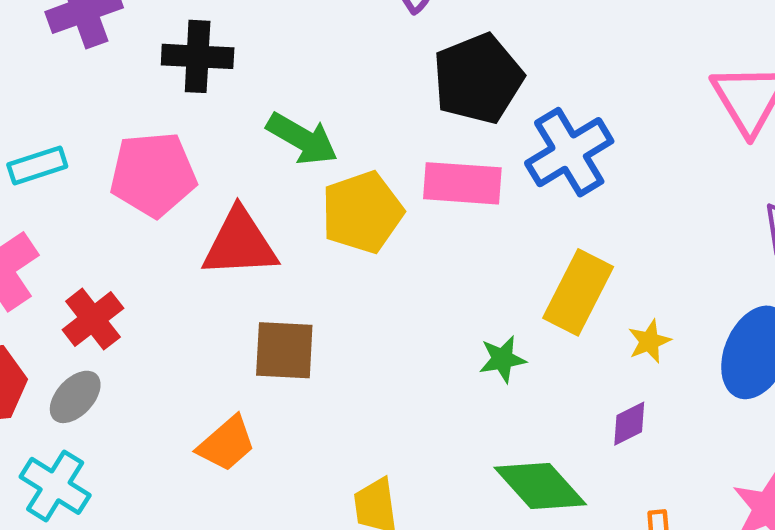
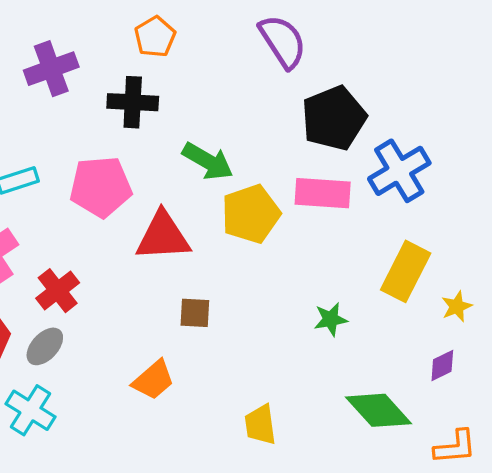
brown square: (284, 350) -> (195, 313), size x0.7
green star: (502, 359) -> (331, 319), moved

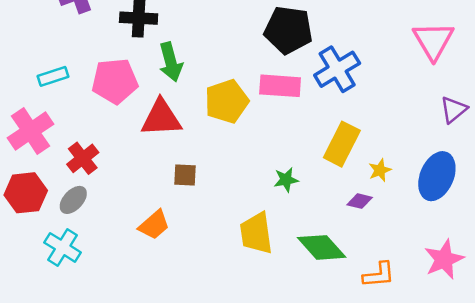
black pentagon: (334, 118) -> (288, 30), turned 30
green arrow: (208, 161) -> (171, 62), moved, turned 45
purple diamond: (442, 366) -> (360, 201), moved, turned 40
yellow trapezoid: (260, 425) -> (256, 233), moved, size x1.4

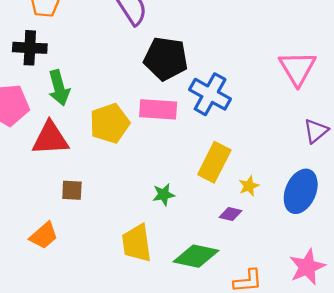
blue cross: (337, 69) -> (210, 94), turned -30
green diamond: (322, 247) -> (196, 256), turned -36

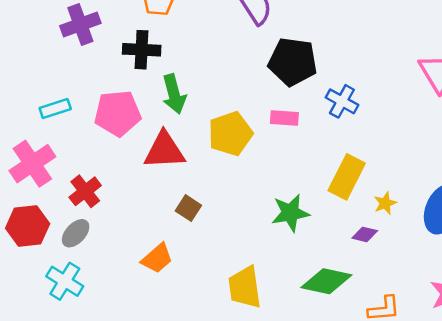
blue cross: (210, 94) -> (342, 101), size x0.7
pink rectangle: (158, 109) -> (284, 118), size x0.7
brown square: (72, 190) -> (188, 208), turned 30
green star: (164, 195) -> (290, 213), size x1.5
yellow trapezoid: (137, 243) -> (245, 287), moved

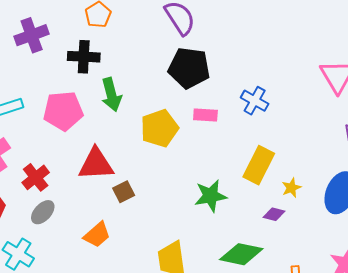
black pentagon: (293, 62) -> (189, 68), moved
red triangle: (164, 150) -> (96, 164), moved
brown square: (188, 208) -> (124, 192), turned 30
gray ellipse: (76, 233) -> (43, 212), moved

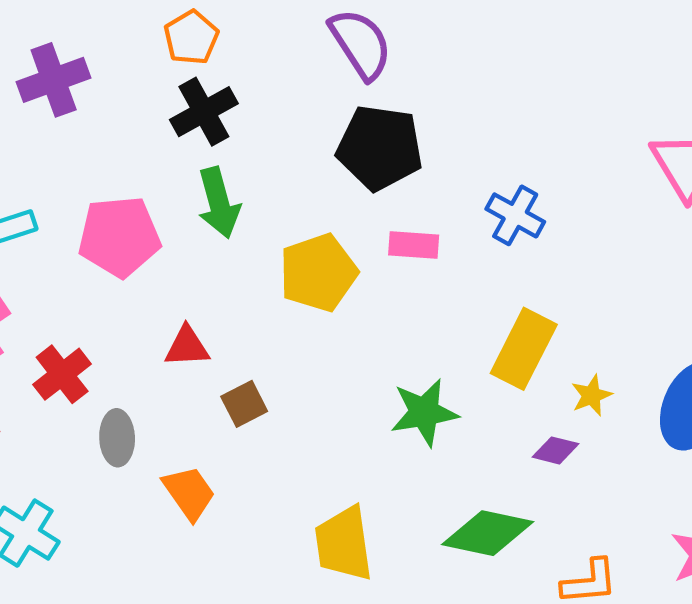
black cross: (84, 57) -> (204, 112), moved, turned -32
red triangle: (96, 164) -> (187, 347), size x0.6
gray ellipse: (43, 212) -> (117, 438), moved, turned -45
orange trapezoid: (97, 235) -> (189, 493), turned -84

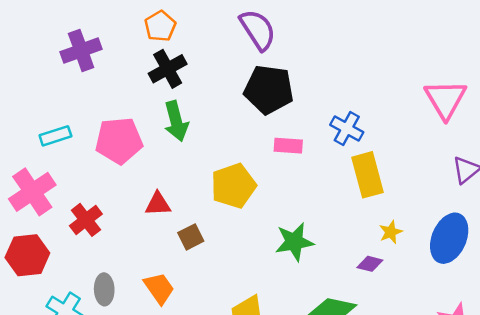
yellow pentagon: (318, 273) -> (233, 186), moved
yellow rectangle: (524, 349) -> (367, 175), moved, turned -42
gray ellipse: (117, 438) -> (104, 289), moved

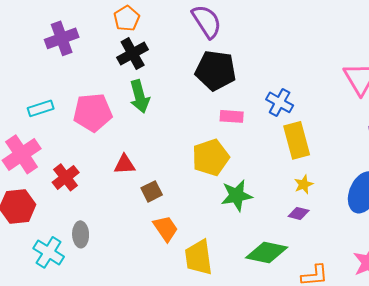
yellow pentagon: (233, 186) -> (211, 157), moved
yellow star: (391, 232) -> (304, 184), moved
orange trapezoid: (159, 288) -> (166, 228), moved

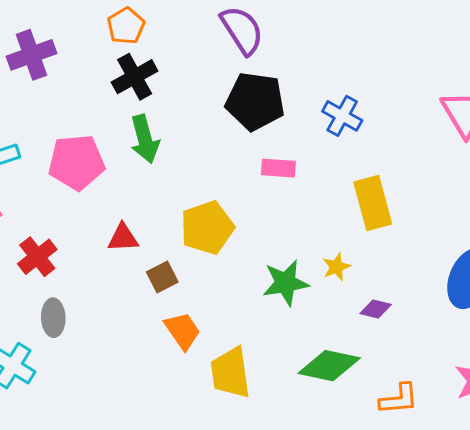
blue cross: (280, 102) -> (342, 116), moved
yellow pentagon: (211, 157) -> (207, 228), moved
yellow star: (304, 184) -> (336, 267), moved
gray ellipse: (81, 234) -> (53, 318), moved

